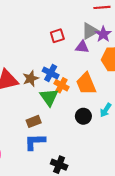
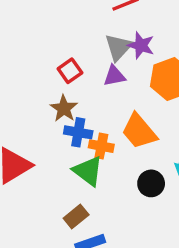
brown star: (31, 78) -> (64, 108), moved

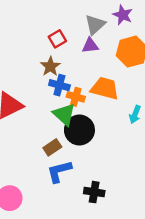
purple star: (141, 45) -> (123, 15), moved
orange trapezoid: (139, 131) -> (105, 88), turned 140
black circle: (151, 183) -> (79, 130), moved, size x1.5

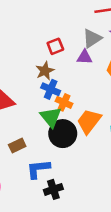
orange trapezoid: (105, 88) -> (89, 121), moved, turned -76
brown rectangle: (52, 147) -> (17, 146), moved
black cross: (94, 192) -> (53, 189), moved, turned -36

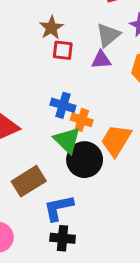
red square: (55, 46) -> (63, 50), turned 35
brown star: (45, 71) -> (51, 28), moved
brown rectangle: (17, 146) -> (29, 181), size x1.5
black cross: (53, 189) -> (63, 238), moved, turned 30

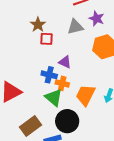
gray triangle: (108, 35) -> (75, 27), turned 30
purple triangle: (101, 60) -> (65, 62), moved, turned 32
black circle: (85, 160) -> (67, 121), moved

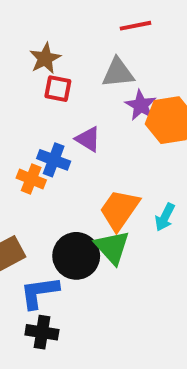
purple star: (97, 19) -> (141, 105), moved
orange cross: (62, 83) -> (31, 179), moved
green triangle: (54, 97) -> (112, 247), moved

